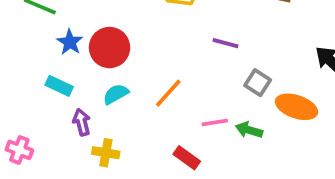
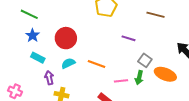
blue star: (70, 42) -> (33, 35), moved
orange line: (168, 93) -> (97, 64), turned 66
green arrow: (249, 130) -> (139, 78), moved, turned -96

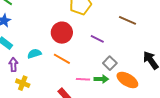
red circle: (66, 38) -> (62, 33), moved
green arrow: (139, 78) -> (101, 79), turned -112

